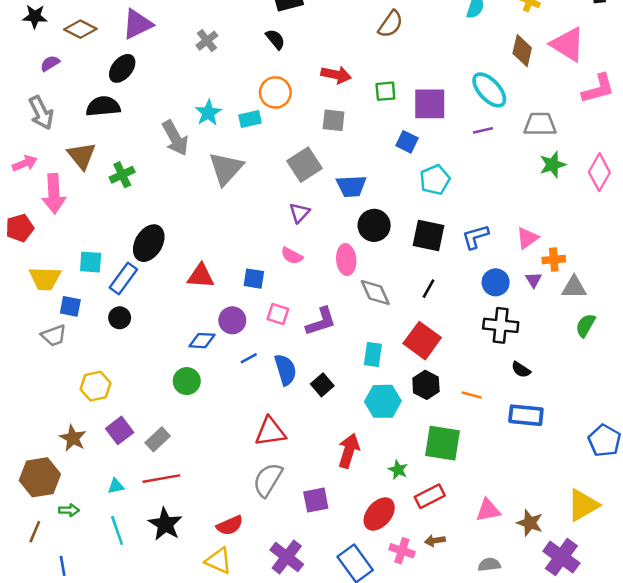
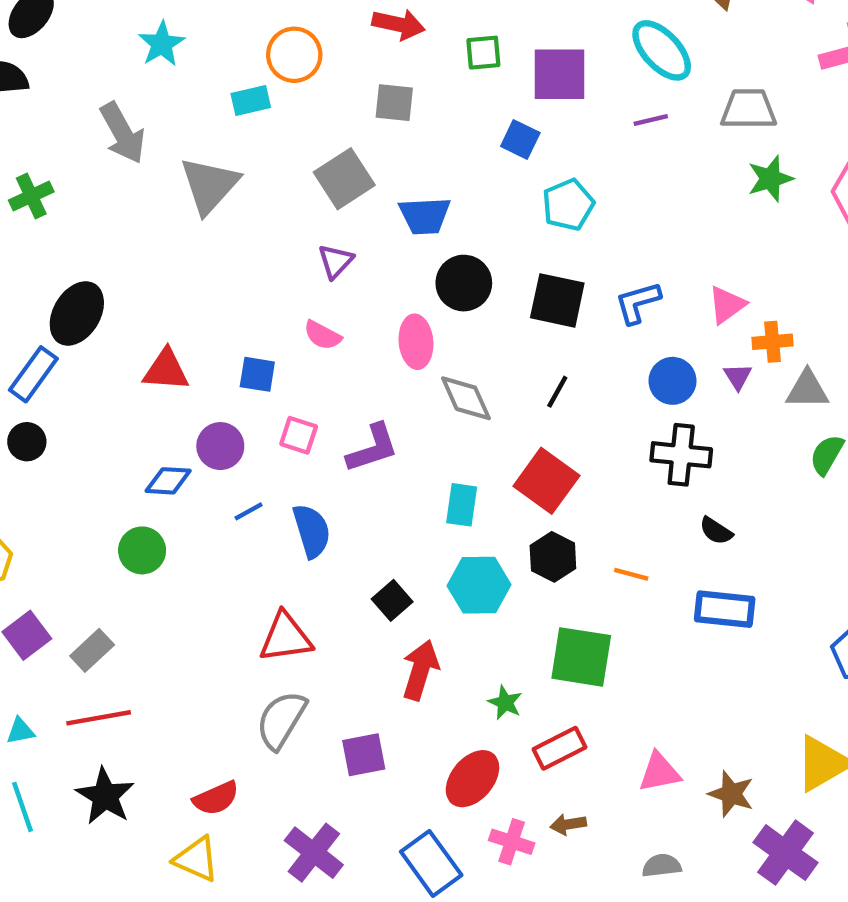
cyan star: (208, 113) -> (162, 44), moved
black square: (322, 385) -> (392, 600), moved

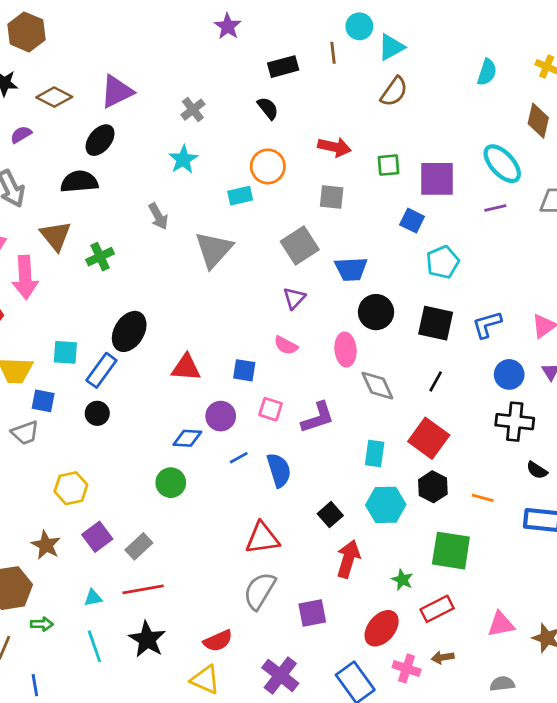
gray arrow: (123, 133) -> (158, 216), size x0.7

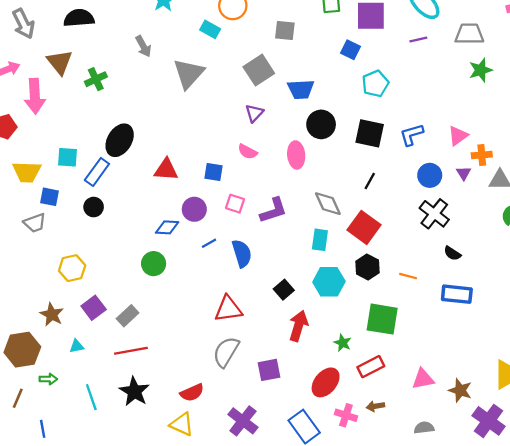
cyan rectangle: (240, 196) -> (210, 29), turned 42
gray diamond: (377, 386) -> (328, 204), moved
black cross: (515, 422) -> (434, 214), turned 32
cyan triangle: (93, 598) -> (77, 346), moved

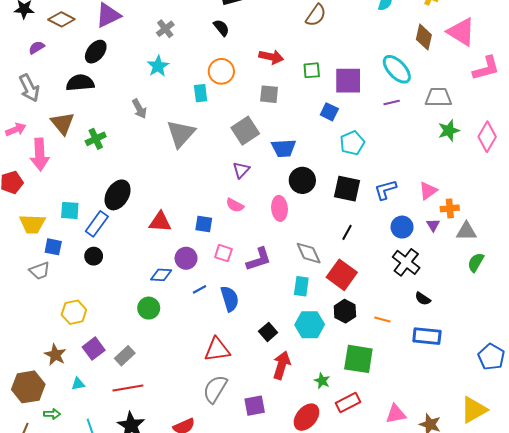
cyan rectangle: (210, 29) -> (201, 93), turned 54

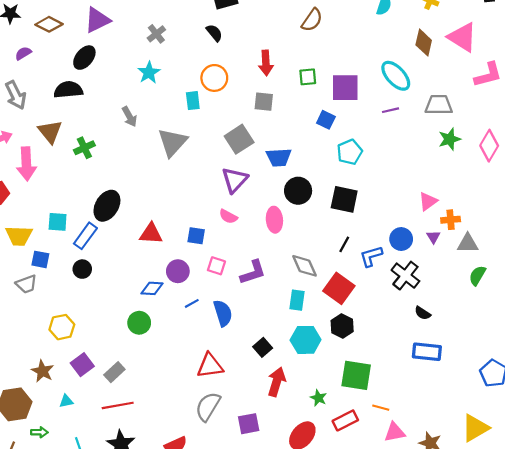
red arrow: (271, 57) -> (266, 63), turned 75
purple triangle: (241, 170) -> (235, 180), size x1.5
blue L-shape: (385, 190) -> (371, 256), moved
orange line: (382, 319) -> (381, 408), moved

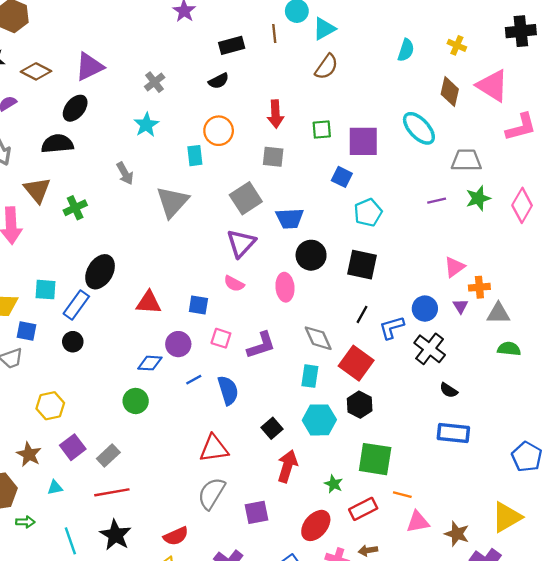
black semicircle: (214, 33) -> (219, 81), turned 102
purple line: (390, 110) -> (437, 201), moved
green semicircle: (477, 276) -> (509, 349), turned 66

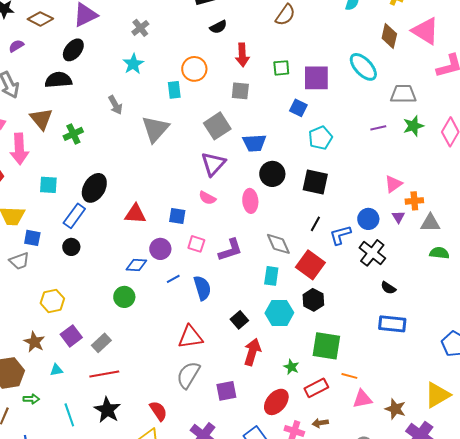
black semicircle: (219, 81) -> (218, 27), moved
cyan square: (46, 290) -> (48, 185), moved
red semicircle: (176, 536) -> (158, 411), turned -100

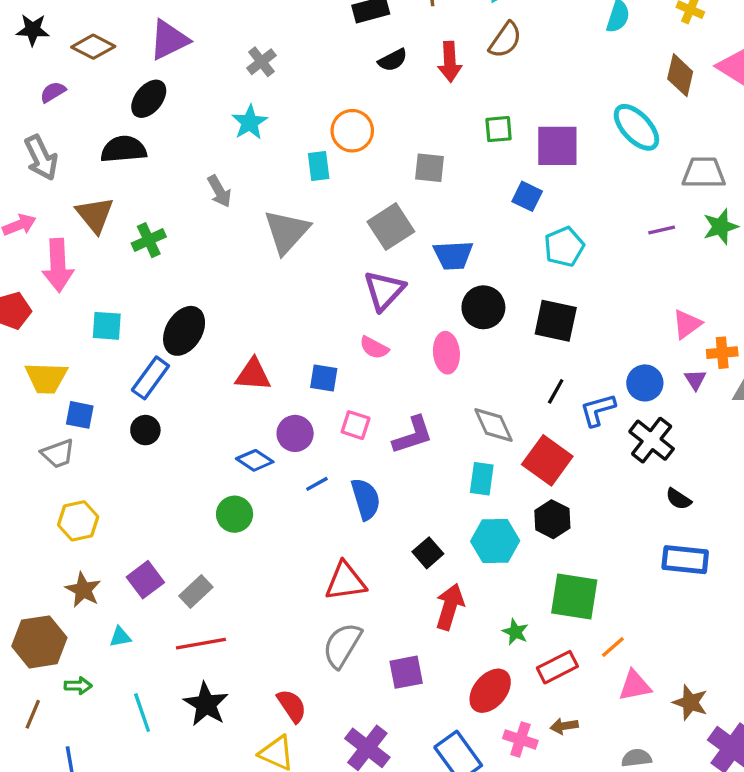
red arrow: (242, 55) -> (450, 62), moved
blue diamond: (136, 265) -> (255, 460), turned 30
yellow hexagon: (52, 301) -> (78, 521), moved
orange line: (349, 376) -> (613, 647), turned -56

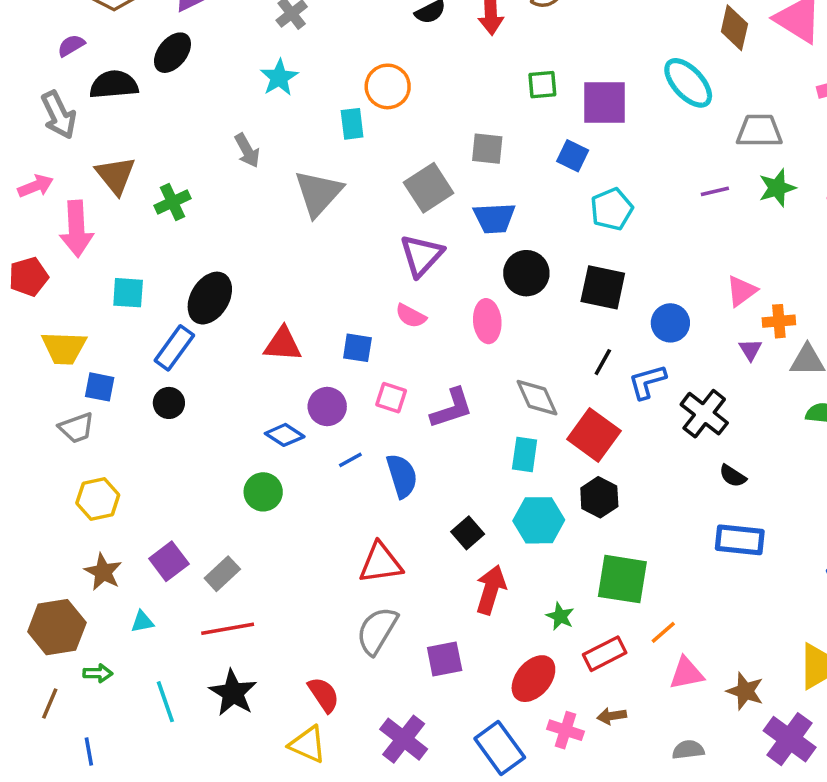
black semicircle: (124, 149) -> (114, 85), moved
gray square: (430, 168) -> (487, 149), moved
blue circle: (645, 383) -> (670, 323), moved

